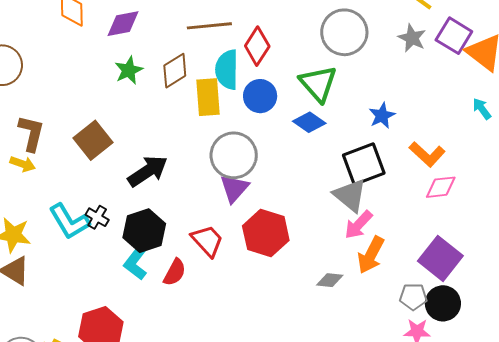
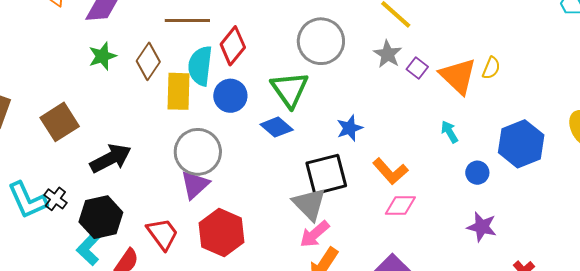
purple square: (454, 36) -> (417, 68), moved, size x0.6
brown diamond: (175, 71) -> (148, 61), turned -30

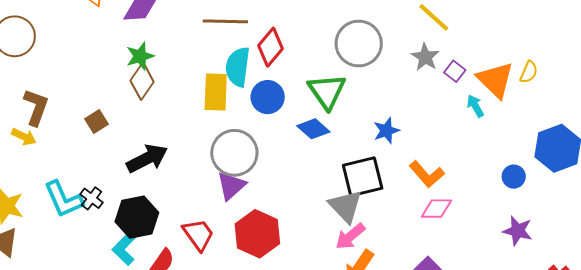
brown diamond: (148, 61) -> (142, 81), moved
brown square: (60, 122) -> (97, 121), size x0.6
cyan arrow: (449, 132) -> (475, 106), moved

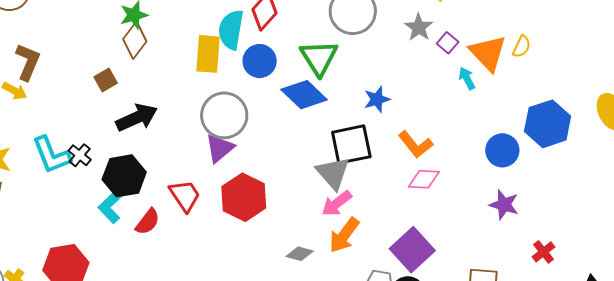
brown square: (97, 121) -> (106, 80), moved
blue diamond: (313, 129) -> (304, 95), size x1.4
blue circle: (514, 177) -> (502, 150), size x1.4

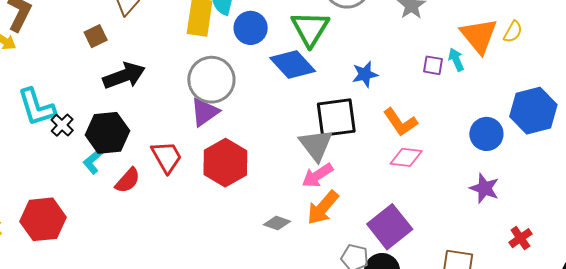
purple square: (448, 43) -> (433, 65), moved, turned -35
black cross: (80, 155) -> (62, 125), moved
cyan L-shape: (112, 205) -> (93, 161), size x0.7

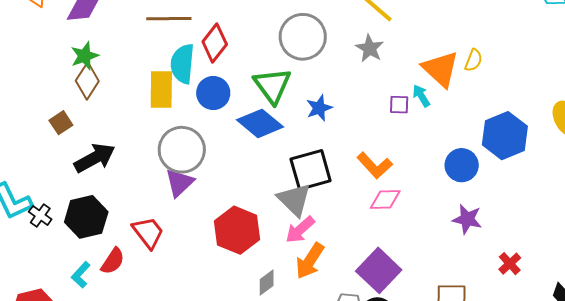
blue star: (365, 74) -> (319, 108), moved
cyan L-shape: (93, 161) -> (81, 275), moved
red hexagon: (225, 163) -> (237, 230), moved
gray diamond: (277, 223) -> (267, 282), turned -48

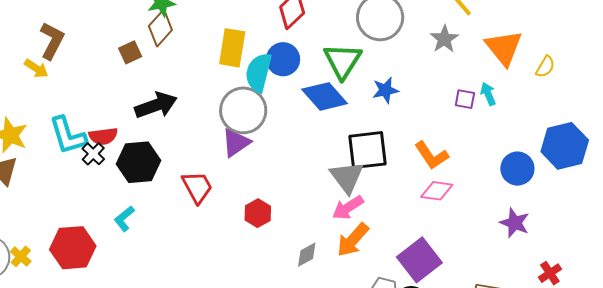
cyan semicircle: (183, 64) -> (259, 72), moved
orange triangle: (440, 69) -> (504, 48), moved
brown square: (61, 123) -> (130, 52), moved
red hexagon: (237, 230) -> (258, 213), moved, size x0.6
red semicircle: (113, 261) -> (103, 136), moved, turned 40

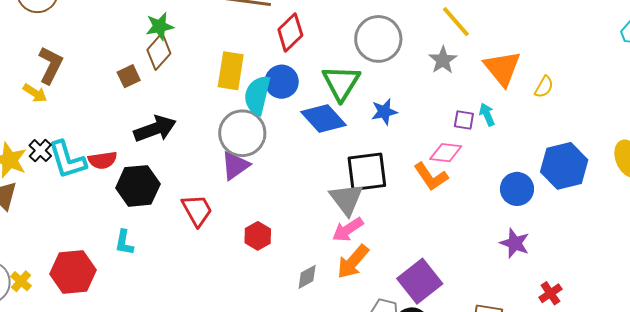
black cross: (93, 154) -> (40, 151), moved
pink diamond: (437, 191) -> (446, 153), moved
cyan L-shape: (124, 219) -> (124, 242), turned -40

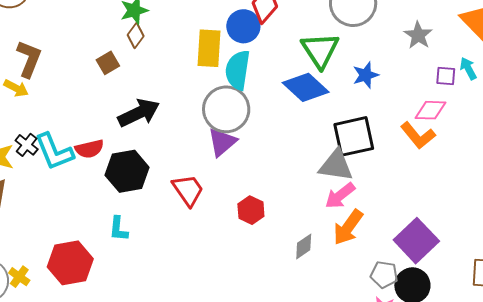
brown diamond: (159, 52) -> (136, 36), size x0.7
gray star: (443, 60) -> (418, 35), moved
blue circle: (282, 82) -> (243, 26), moved
gray triangle: (346, 199) -> (336, 165), turned -39

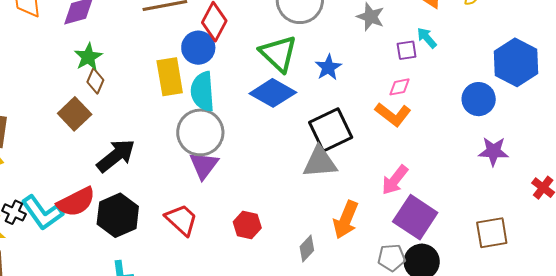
brown square: (108, 63) -> (75, 114), size x1.4
pink diamond: (431, 110) -> (400, 87), size x0.7
red semicircle: (89, 149) -> (76, 202), size x1.4
pink arrow: (340, 196) -> (395, 180), moved

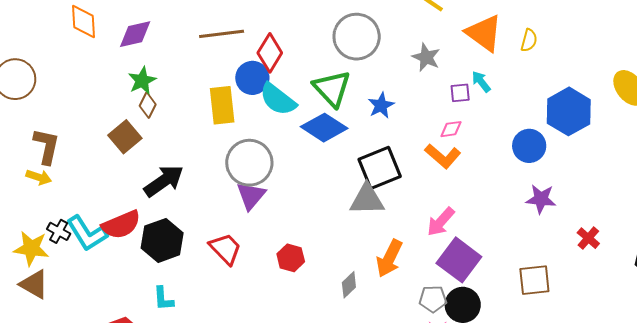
cyan semicircle: (203, 92) -> (278, 99), moved, turned -51

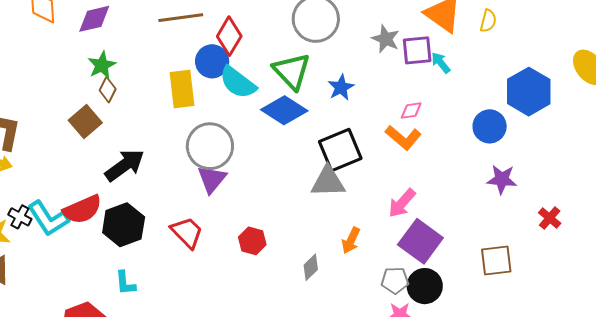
purple square: (460, 93) -> (417, 50), moved, size x1.5
orange arrow: (389, 258) -> (351, 240), size x0.7

